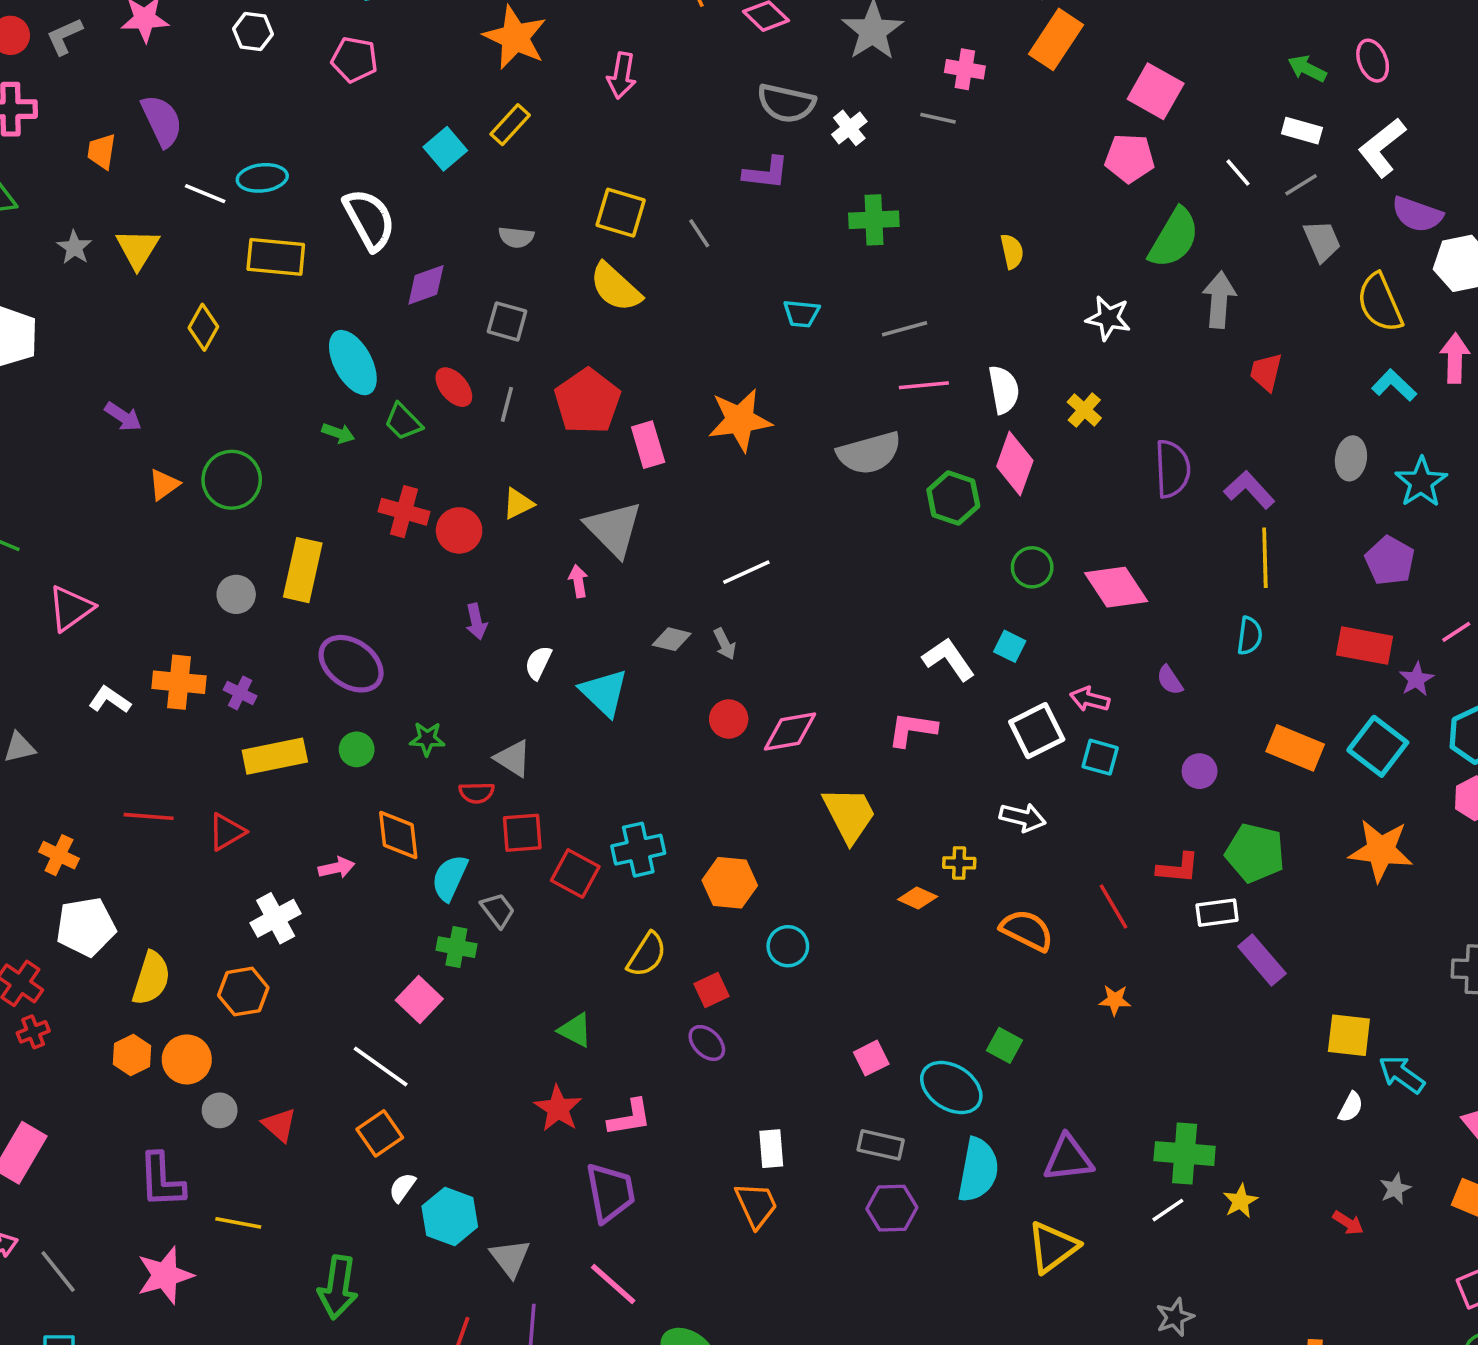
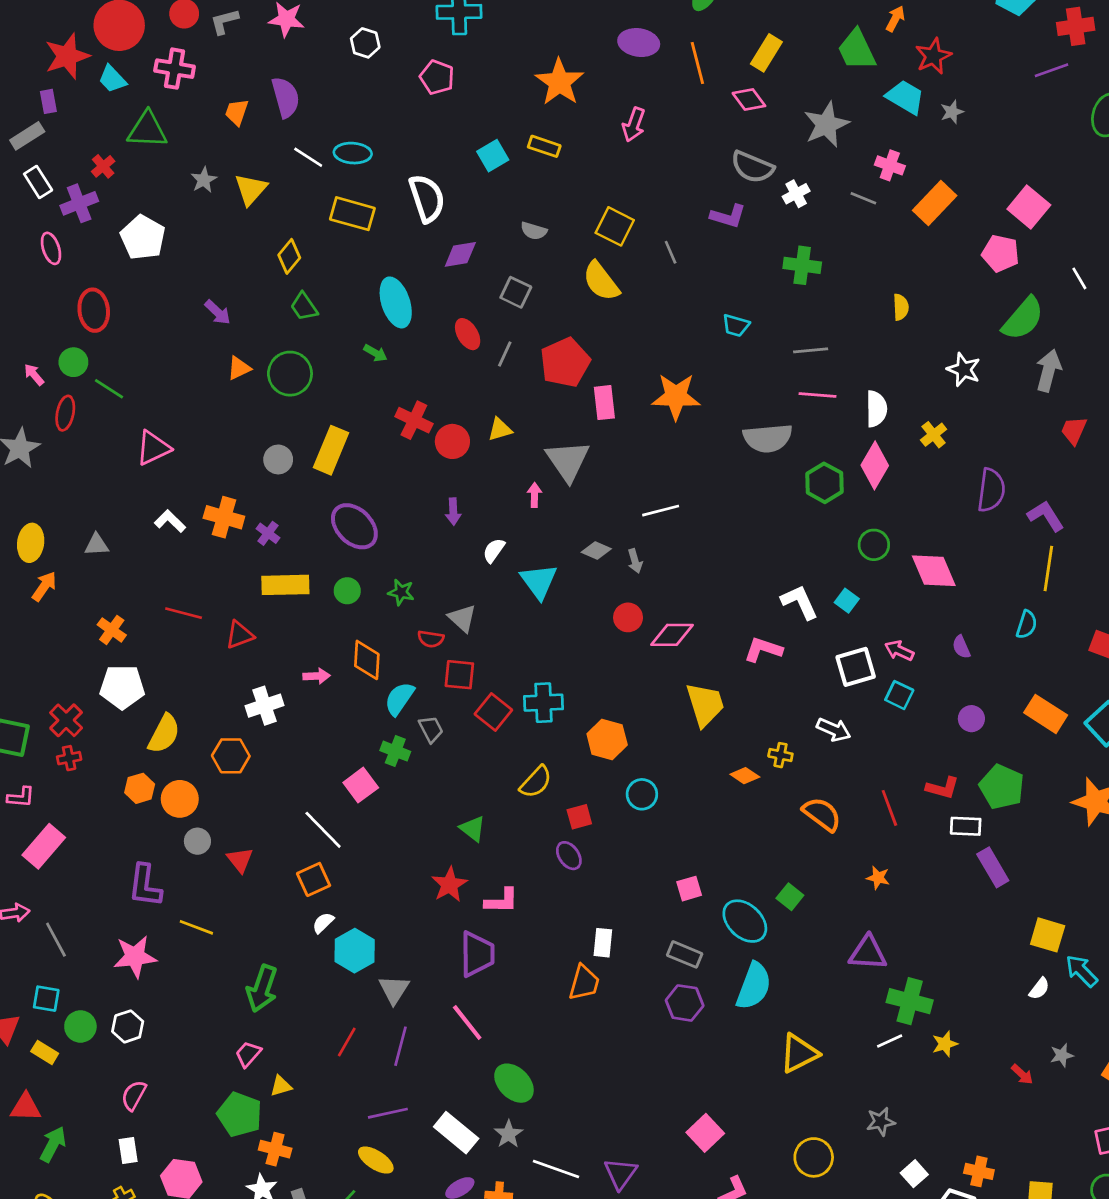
orange rectangle: (1056, 39) -> (935, 203), moved
yellow rectangle: (510, 125) -> (544, 146), turned 56
green trapezoid: (403, 422) -> (304, 307), moved
purple triangle: (1068, 1158) -> (868, 953), moved
orange trapezoid: (756, 1205) -> (584, 983), turned 30

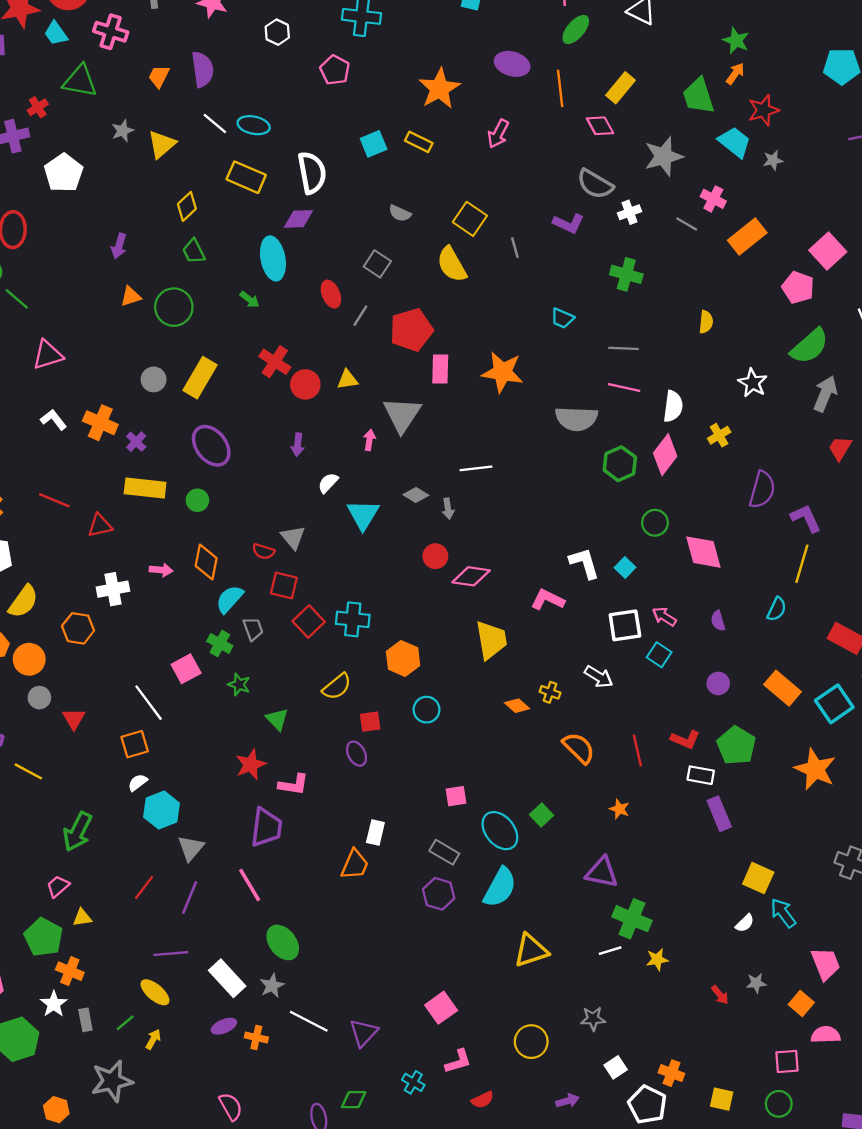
purple diamond: (460, 254) -> (298, 219), moved
purple arrow: (218, 312) -> (119, 246), turned 55
green star: (401, 592) -> (239, 685), moved

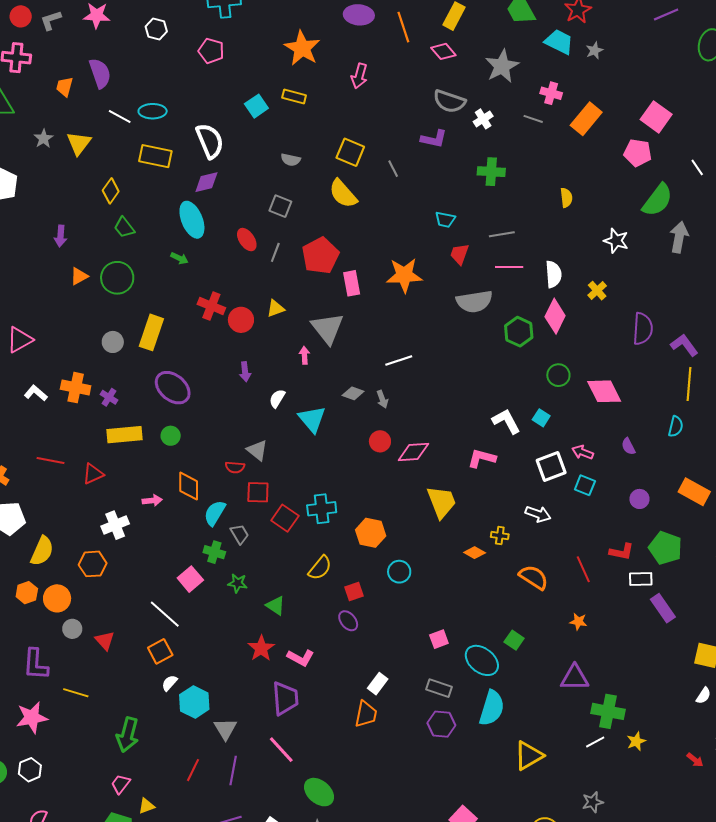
red trapezoid: (840, 448) -> (460, 254), moved
pink L-shape: (293, 785) -> (301, 658), turned 32
white rectangle: (375, 832) -> (378, 684), turned 35

